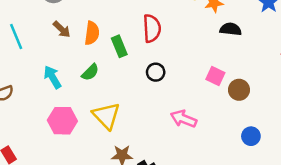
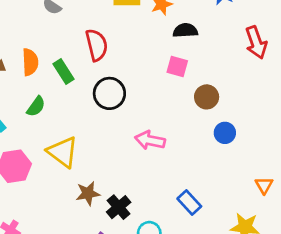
black circle: (156, 72) -> (109, 93), size x1.5
pink square: (215, 76) -> (177, 67), moved
blue circle: (251, 136) -> (225, 133), moved

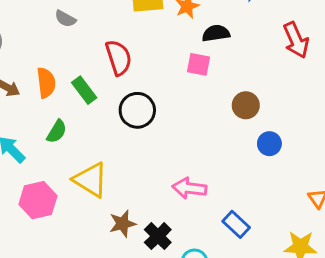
pink square: (177, 67) -> (199, 64), moved
pink arrow: (150, 140) -> (189, 188), moved

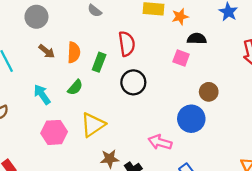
green rectangle: (84, 90) -> (99, 62), turned 48
blue circle: (269, 144) -> (191, 119), moved, size x1.6
yellow triangle: (91, 180) -> (93, 125), turned 44

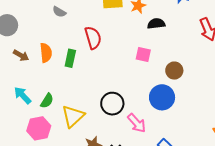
pink square: (181, 58) -> (143, 54), moved
black circle: (133, 82) -> (112, 104), moved
green semicircle: (75, 87) -> (47, 101), moved
pink arrow: (160, 142) -> (137, 123), turned -140

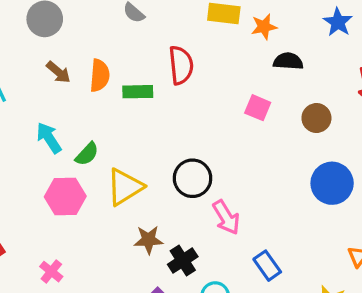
green rectangle: (70, 58) -> (138, 92), turned 66
brown circle: (174, 71) -> (316, 118), moved
blue circle: (162, 97) -> (332, 183), moved

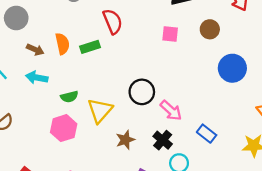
cyan arrow: (49, 138) -> (37, 78), moved, turned -30
green semicircle: (87, 154) -> (69, 97), turned 49
black cross: (183, 261) -> (163, 140), moved

